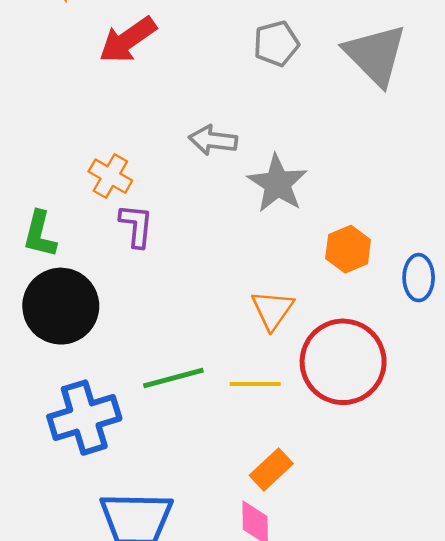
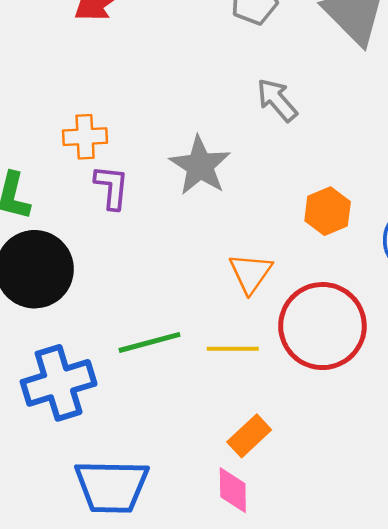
gray arrow: (213, 140) -> (277, 100), moved, turned 42
orange cross: (110, 176) -> (85, 137), turned -33
gray star: (277, 184) -> (200, 166), moved

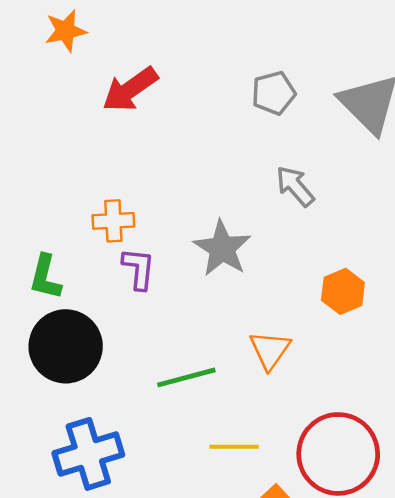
red circle: (322, 326) -> (338, 454), moved
green line: (149, 342) -> (186, 377), moved
yellow line: (233, 349) -> (234, 447), moved

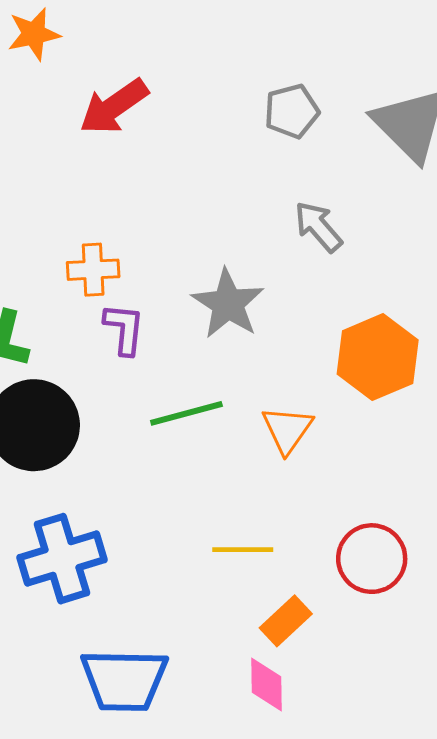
orange hexagon: (343, 291) -> (378, 357), size x1.5
green line: (186, 377) -> (186, 413), moved
red circle: (338, 454) -> (372, 559), size x0.7

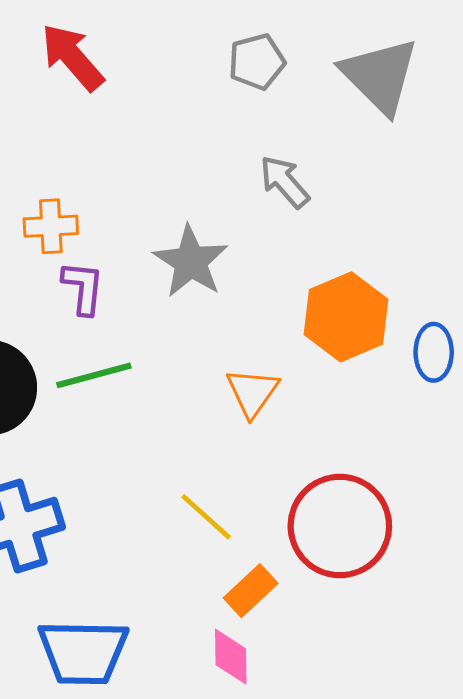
red arrow: (114, 107) -> (72, 57), turned 84
green line: (186, 413) -> (94, 375), moved
yellow line: (243, 550) -> (206, 517), turned 42
red circle: (372, 559) -> (340, 526), size x1.4

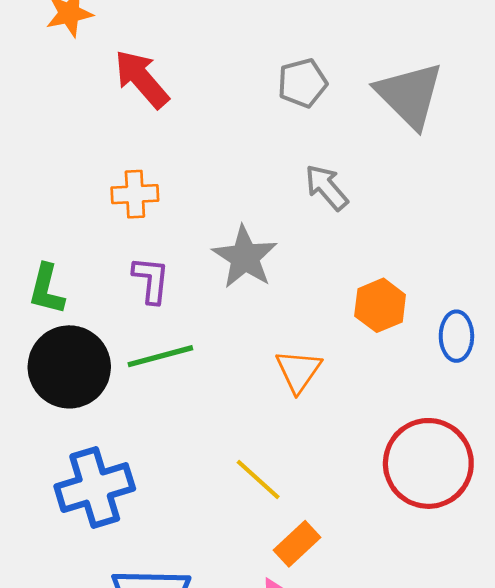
orange cross: (51, 226) -> (135, 194), moved
orange hexagon: (346, 317) -> (380, 305), size x0.7
red circle: (340, 526) -> (428, 463), moved

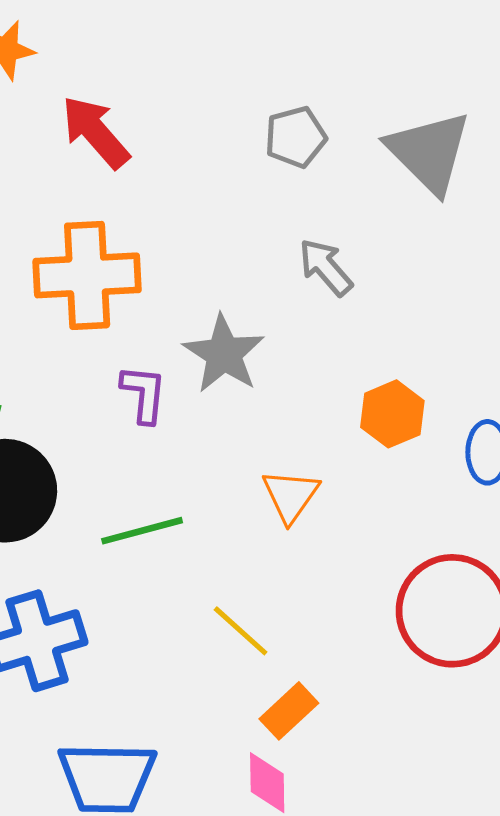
orange cross: (135, 194) -> (87, 275), size x1.8
purple L-shape: (151, 280) -> (144, 394), moved
green line: (160, 356) -> (142, 531), moved

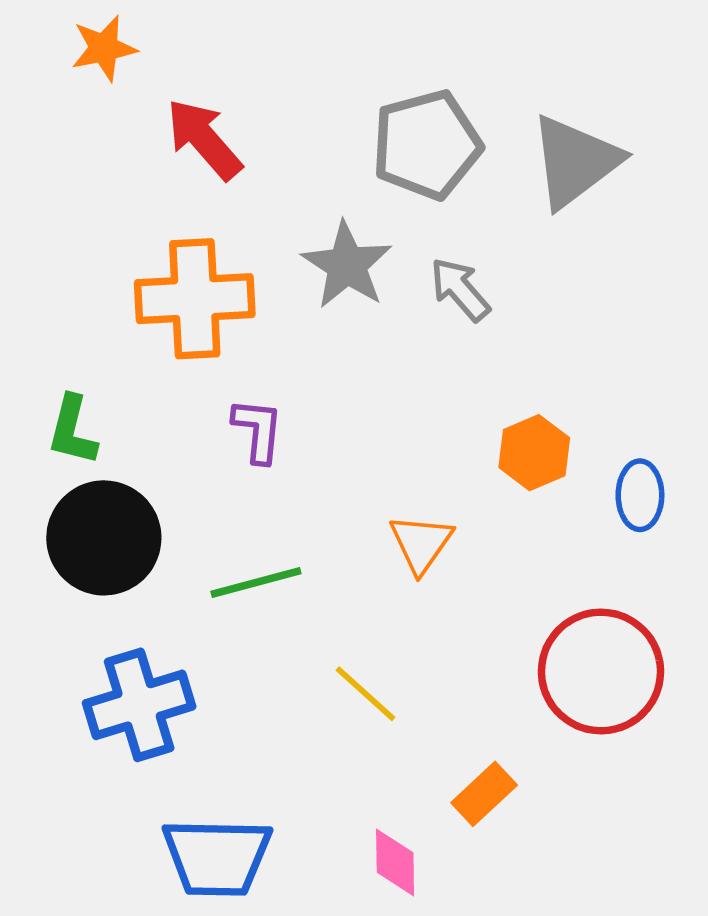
gray pentagon: (296, 137) -> (427, 145), size x1.6
gray triangle: (429, 152) -> (575, 161), turned 38
gray star: (224, 354) -> (347, 265), moved
orange rectangle: (289, 711) -> (484, 794), moved

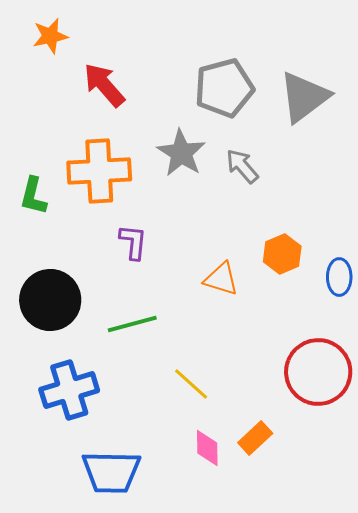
green L-shape: (72, 430) -> (33, 196), moved
orange triangle: (421, 543) -> (221, 279), moved, turned -48
pink diamond: (395, 863) -> (207, 448), moved

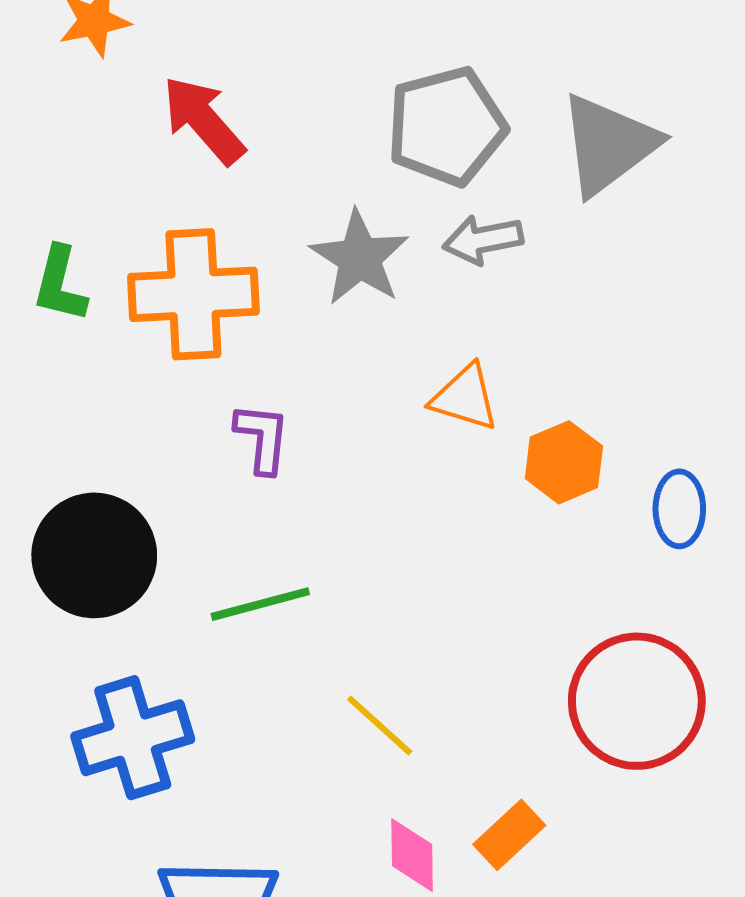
gray arrow: (242, 166) -> (483, 240), moved, turned -60
green L-shape: (33, 196) -> (60, 284), moved
orange triangle: (221, 279) -> (465, 398), moved

